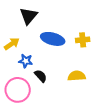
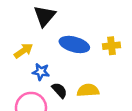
yellow semicircle: (77, 76) -> (88, 90), moved

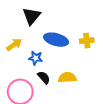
blue star: (41, 72) -> (36, 58), moved

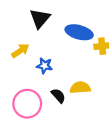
blue ellipse: (56, 40) -> (79, 32), moved
black semicircle: (44, 77) -> (58, 96), moved

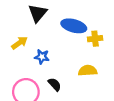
yellow semicircle: (80, 88) -> (88, 71), moved

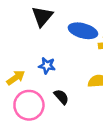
yellow arrow: (20, 43) -> (16, 78), moved

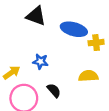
black triangle: (42, 16) -> (36, 16), turned -50

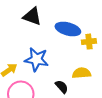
blue star: (40, 61) -> (36, 59), size x1.6
black semicircle: (54, 90) -> (62, 87), moved

